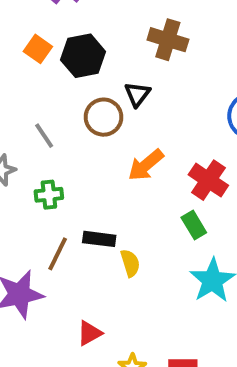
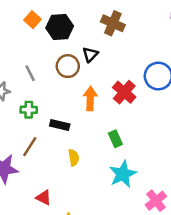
orange arrow: (146, 165) -> (90, 99), turned 125
red cross: (208, 180) -> (124, 92), moved
black rectangle: (99, 239) -> (60, 125), moved
red triangle: (90, 333) -> (44, 198), turned 49

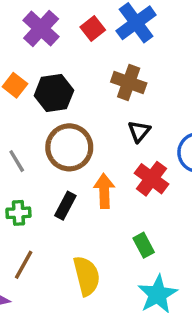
black triangle: (90, 54) -> (139, 131), moved
brown circle: (68, 66) -> (69, 147), size x1.4
black rectangle: (60, 125) -> (65, 206), moved, turned -72
yellow semicircle: (74, 158) -> (87, 276), size x1.6

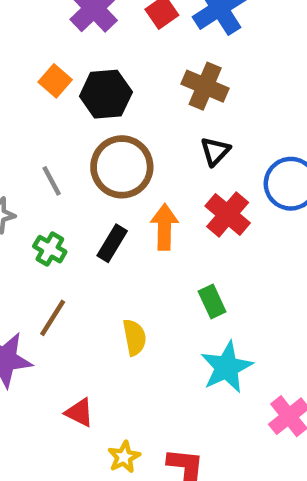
green cross: (18, 213) -> (50, 249), turned 30
yellow semicircle: (87, 276) -> (135, 337), size x0.7

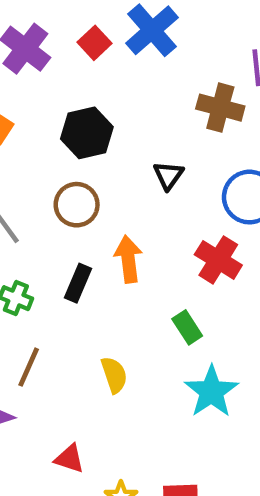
brown cross: (205, 86) -> (220, 108), moved
black hexagon: (106, 94) -> (87, 133), moved
brown circle: (122, 167) -> (77, 205), size x0.7
red cross: (228, 214) -> (218, 260), moved

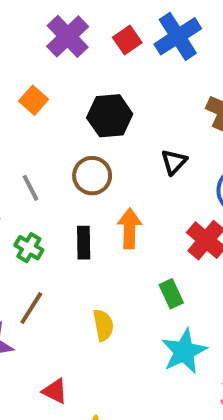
black rectangle: (78, 283) -> (84, 243), turned -32

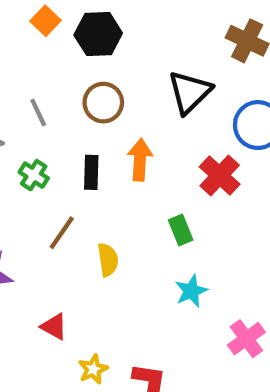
black hexagon: (110, 116) -> (98, 34), moved
black triangle: (174, 162) -> (190, 92), size x1.6
brown line: (31, 308) -> (62, 233), moved
cyan star: (184, 351) -> (191, 291), size x0.7

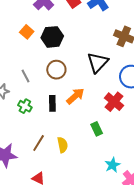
orange arrow: (140, 160) -> (75, 96), turned 48
brown line: (62, 233) -> (39, 143), moved
cyan star: (191, 291) -> (113, 165), moved

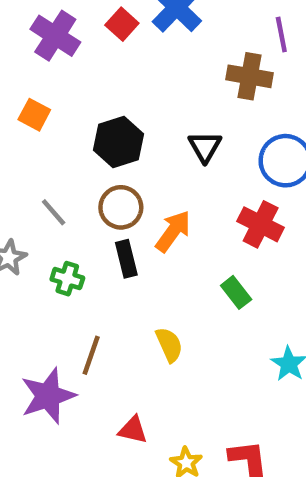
black hexagon: (52, 37) -> (119, 142), moved
black triangle: (98, 62) -> (205, 147), size x0.7
brown circle: (56, 70) -> (121, 207), moved
brown line: (39, 143) -> (91, 355), moved

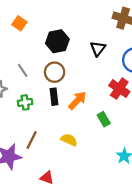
orange arrow: (173, 231) -> (77, 100), moved
green cross: (67, 279) -> (25, 102), turned -32
yellow semicircle: (169, 345) -> (69, 140), turned -49

